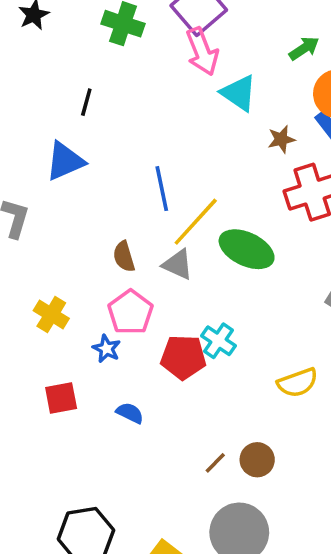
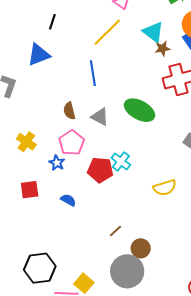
cyan triangle: (239, 93) -> (153, 32), moved
yellow line: (196, 222) -> (107, 32), moved
brown circle: (257, 460) -> (141, 248), moved

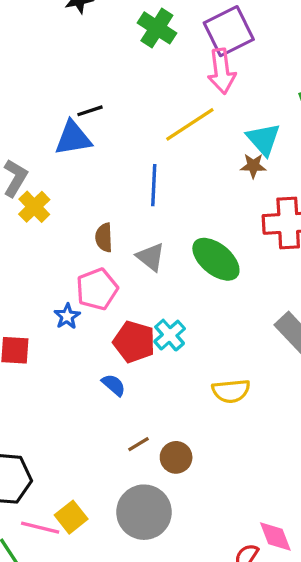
black line: (52, 22) -> (90, 111), moved, turned 42
brown star: (162, 48) -> (253, 166), moved
yellow cross: (26, 142) -> (34, 207), moved
blue semicircle: (68, 200) -> (114, 385), moved
brown circle: (141, 248) -> (176, 457), moved

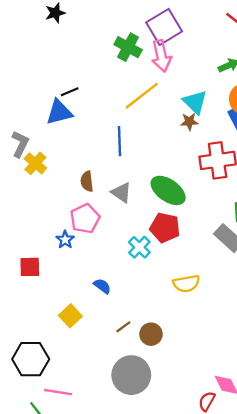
green cross: (157, 28) -> (128, 47), moved
red pentagon: (134, 342) -> (165, 228), moved
yellow square: (71, 517) -> (70, 316), moved

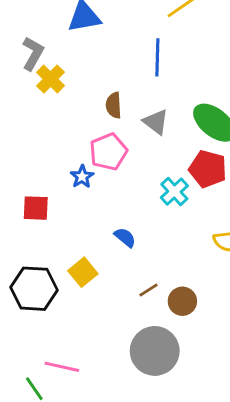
black hexagon: (31, 359) -> (34, 289), moved

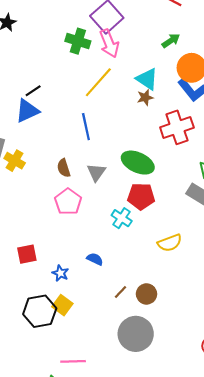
gray triangle: (156, 122) -> (96, 172), turned 42
blue star: (82, 177) -> (60, 273), moved
yellow square: (83, 272) -> (62, 305), moved

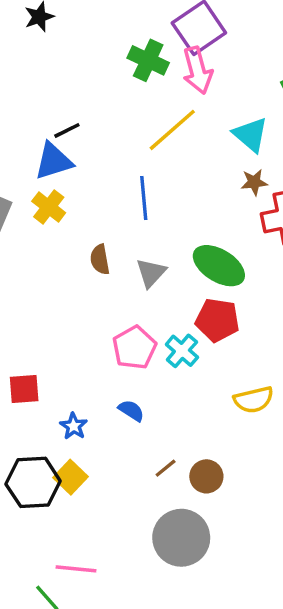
brown star: (145, 97) -> (254, 182), moved
yellow cross: (15, 161) -> (49, 207), moved
pink pentagon: (68, 202) -> (134, 348), moved

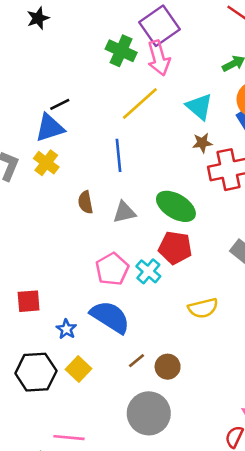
gray triangle: (151, 273) -> (124, 212), turned 35
blue semicircle: (131, 411) -> (110, 317), size x2.0
yellow square: (70, 477) -> (78, 369), moved

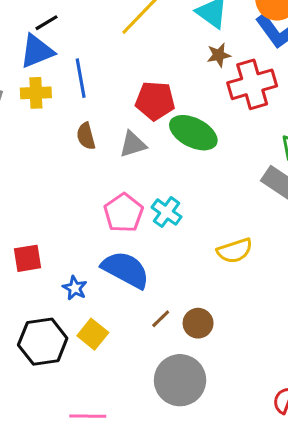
blue line: (118, 155) -> (81, 78), moved
yellow cross: (46, 163) -> (36, 93), turned -35
red pentagon: (175, 248) -> (155, 101), moved

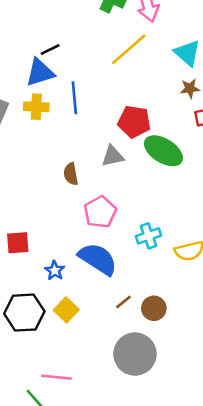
brown semicircle: (86, 136) -> (71, 174), moved
cyan cross: (167, 212) -> (149, 236), moved, turned 30

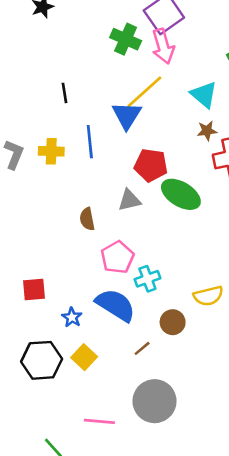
black line: (50, 50) -> (65, 93), turned -72
blue triangle: (40, 72) -> (127, 115), moved, turned -40
cyan cross: (149, 236) -> (147, 279), moved
brown circle: (154, 308) -> (173, 322), moved
pink line: (56, 377) -> (99, 421), moved

